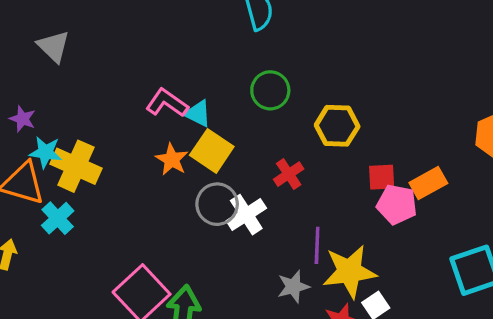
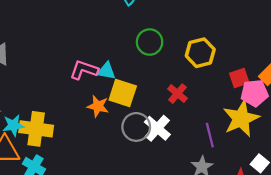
yellow star: (349, 272) -> (241, 119), moved

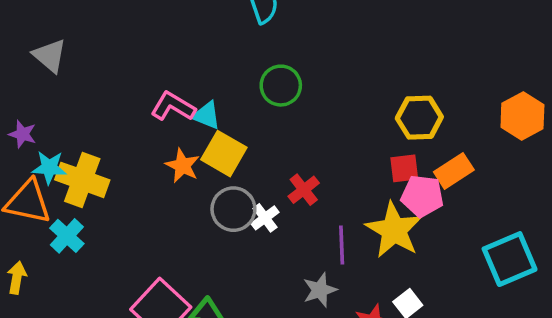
yellow hexagon: (200, 53) -> (419, 118), moved
red cross: (178, 94) -> (304, 190), moved
yellow star: (241, 119) -> (394, 230), turned -30
white cross: (157, 128) -> (265, 218), size x0.7

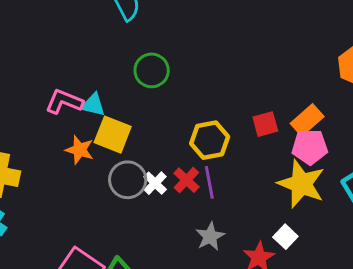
yellow hexagon: (419, 118) -> (210, 140), moved
red cross: (304, 190) -> (186, 180), moved
pink pentagon: (422, 196) -> (310, 147), moved
yellow star: (394, 230) -> (301, 184), moved
purple line: (342, 245) -> (209, 182), moved

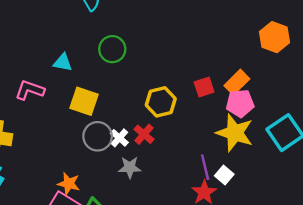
pink L-shape: (64, 102) -> (30, 90), moved
cyan triangle: (93, 105) -> (63, 62), moved
orange star: (80, 150) -> (69, 184), moved
purple line: (209, 182) -> (205, 167), moved
gray star: (210, 236) -> (130, 167), moved, turned 30

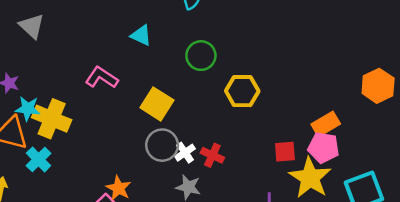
cyan triangle: (63, 62) -> (141, 35), moved
red square: (204, 87) -> (285, 152), moved
yellow hexagon: (161, 102) -> (242, 91), moved
red cross: (144, 134) -> (212, 155), turned -30

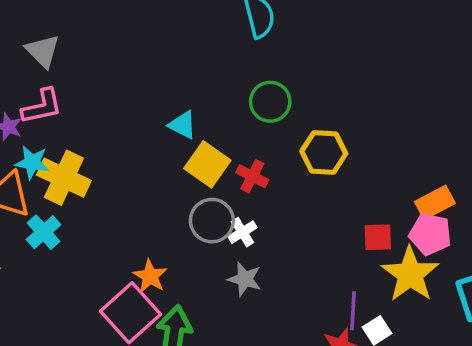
cyan triangle: (141, 35) -> (183, 125), moved
pink L-shape: (102, 78) -> (42, 106), moved, turned 132
red cross: (212, 155) -> (252, 176), moved

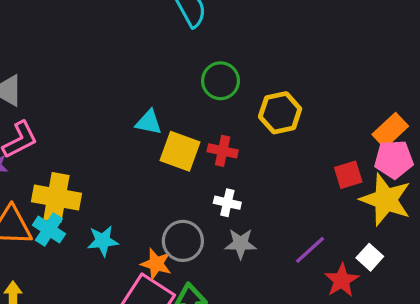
cyan star: (32, 162) -> (103, 241), moved
gray circle: (212, 221) -> (183, 241), moved
cyan cross: (44, 232) -> (49, 230), moved
white cross: (242, 232) -> (227, 203), turned -30
purple line: (353, 311) -> (310, 250), moved, turned 60

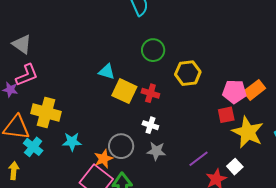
pink pentagon: (394, 159) -> (234, 92), moved
cyan cross: (49, 230) -> (33, 147), moved
orange star: (156, 264) -> (103, 159), turned 30

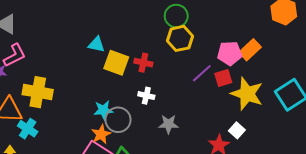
green circle: (153, 50) -> (176, 16), moved
cyan star: (72, 142) -> (103, 110), moved
gray star: (156, 151) -> (168, 124), moved
purple line: (199, 159) -> (202, 73), moved

